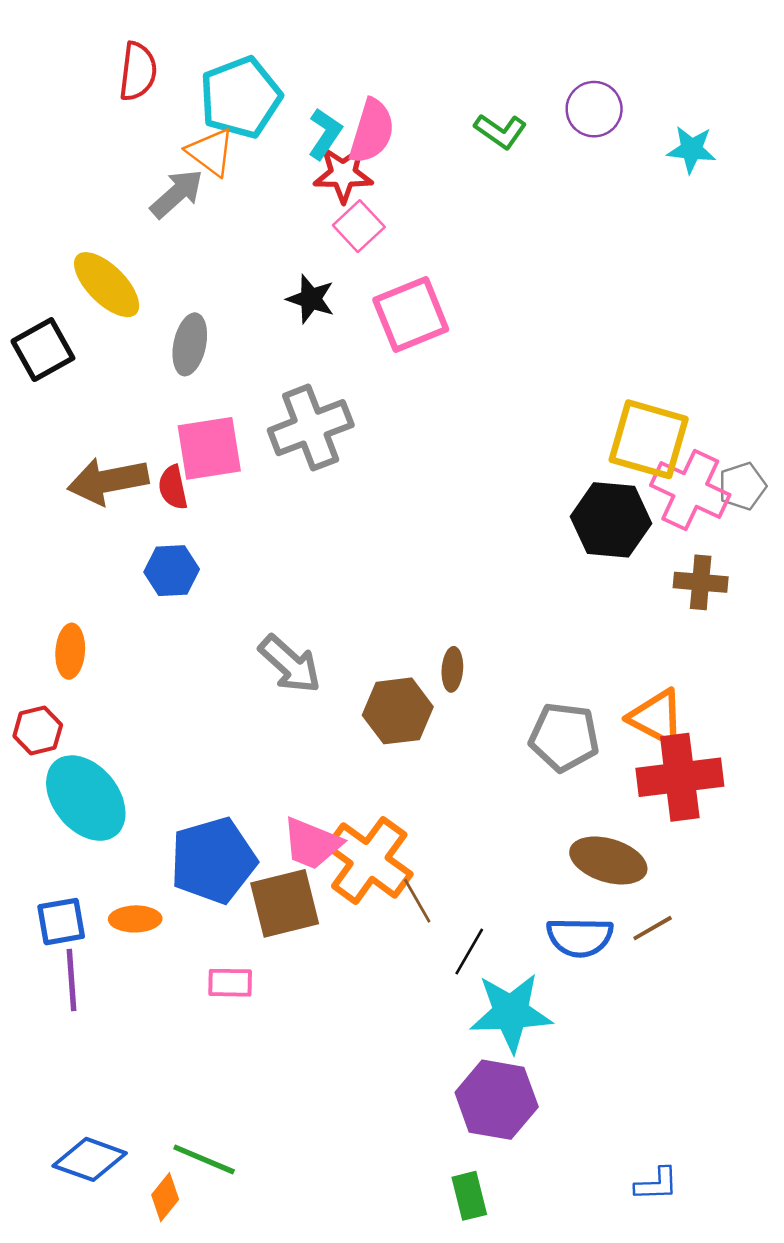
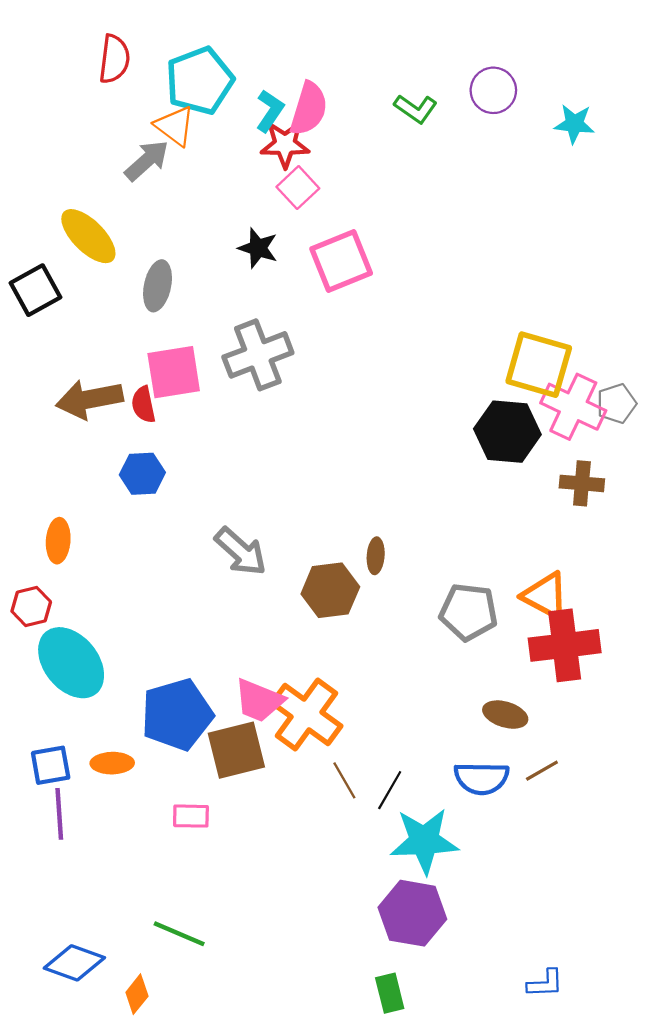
brown ellipse: (608, 860) -> (505, 715), size x0.7
brown line: (417, 901) -> (344, 780), moved
green line: (204, 1159) -> (179, 934), moved

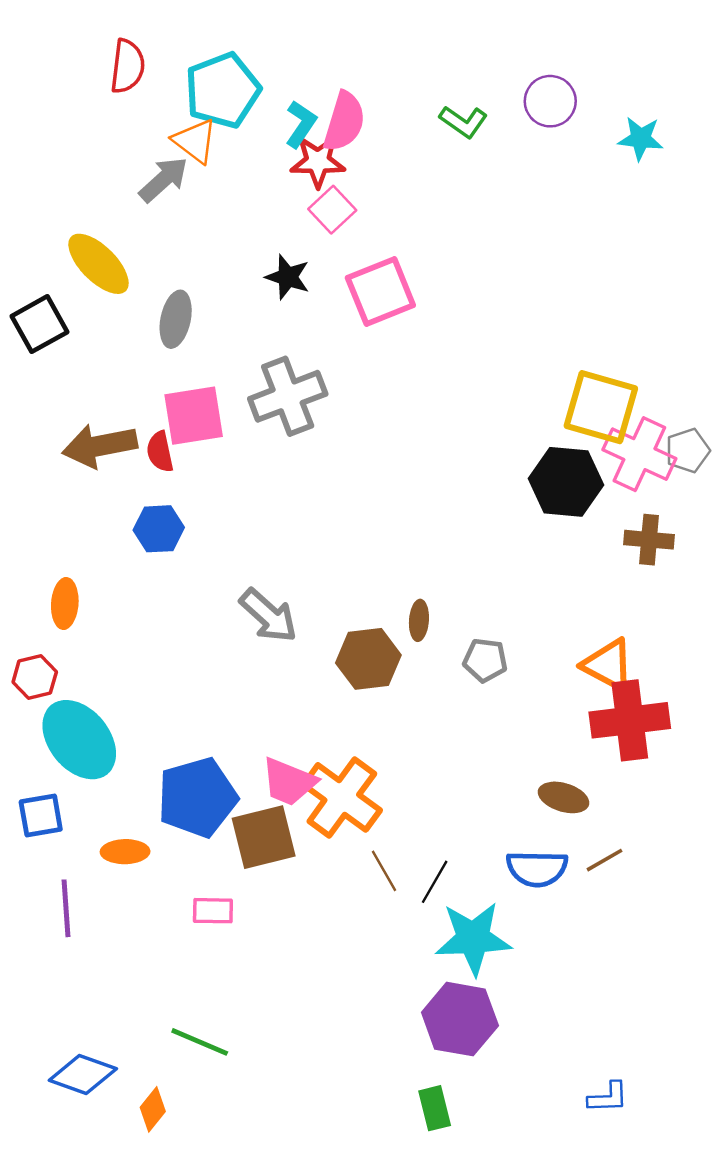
gray pentagon: (469, 612) -> (485, 660), moved, size x0.7
blue square: (51, 765) -> (41, 816), moved

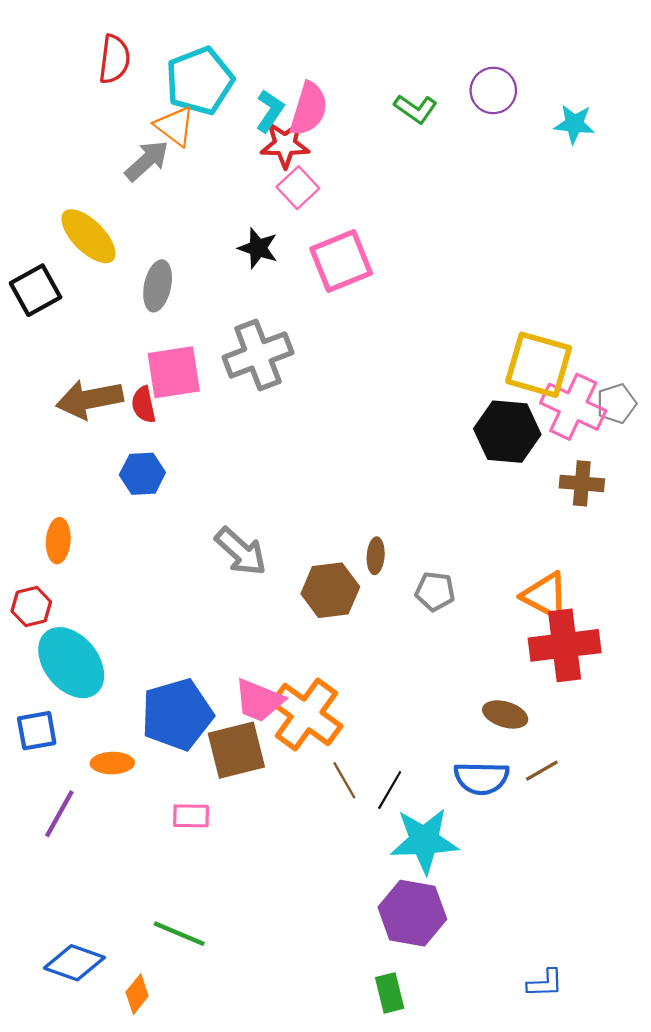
purple line: (66, 908) -> (59, 814), turned 33

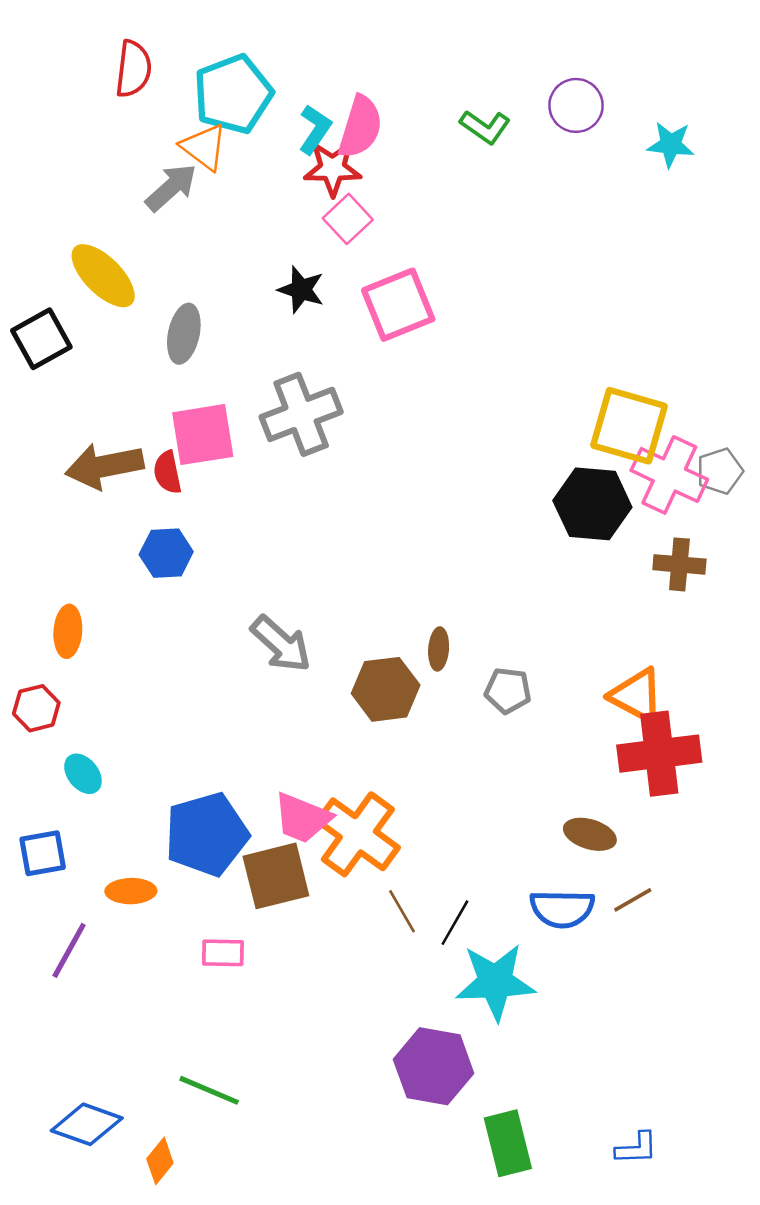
cyan ellipse: (71, 663) -> (83, 774), size x0.5
purple hexagon: (412, 913) -> (434, 1066), moved
green rectangle: (390, 993) -> (508, 1143), moved, size x1.4

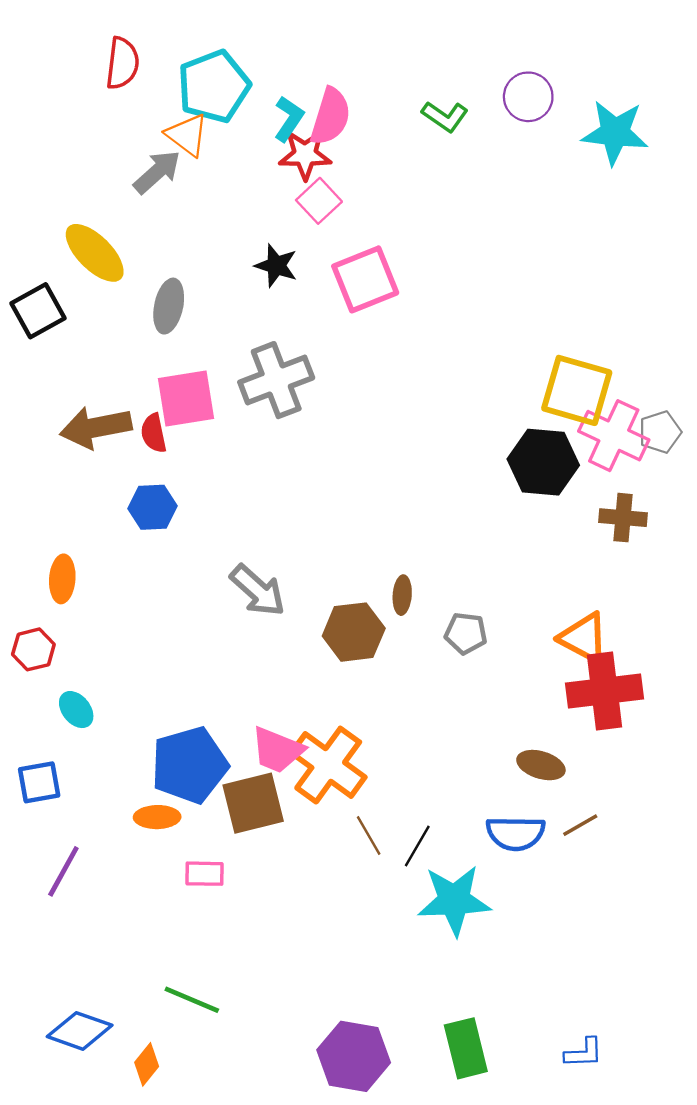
cyan star: (671, 145) -> (615, 133), size x1.5
orange ellipse: (131, 891) -> (157, 817), moved
purple hexagon: (434, 1066) -> (354, 1056), moved

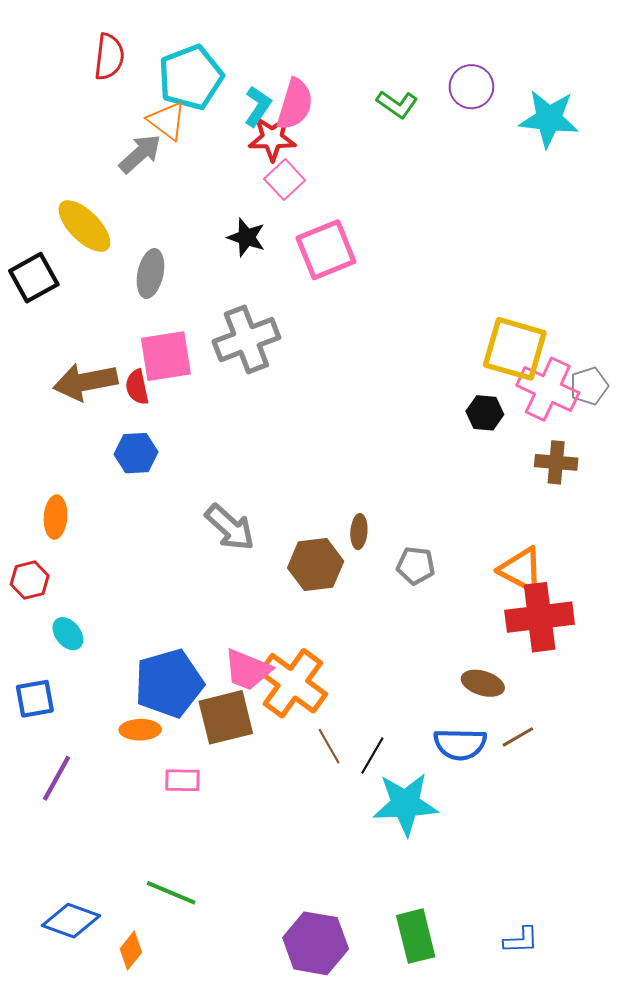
black hexagon: (543, 462) -> (485, 413), size x0.6

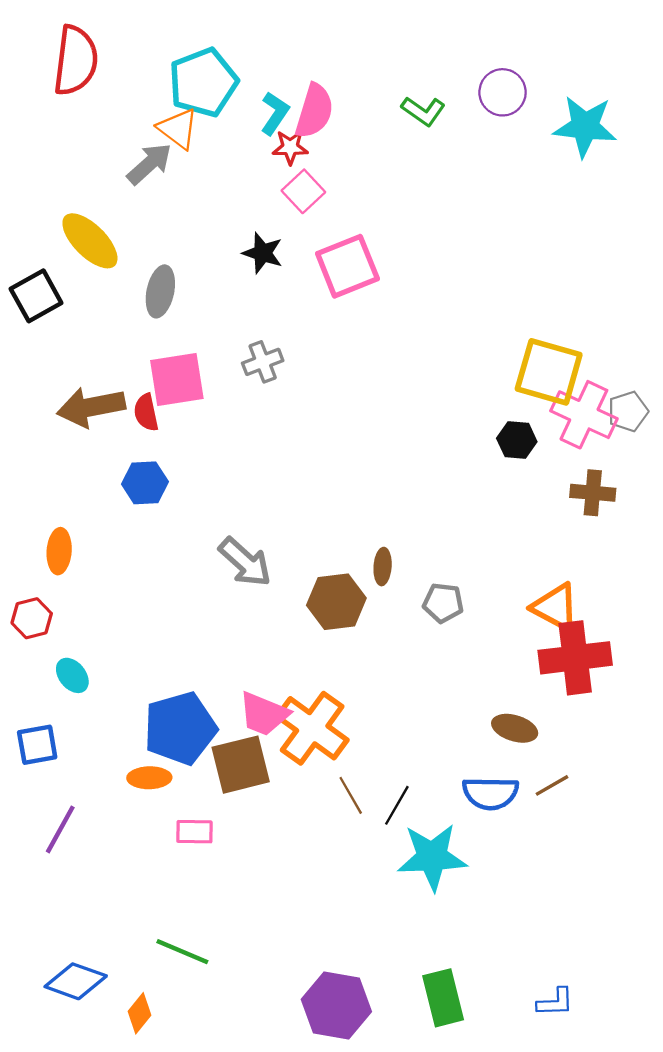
red semicircle: (109, 57) -> (76, 60), moved, size x1.4
red star: (272, 138) -> (290, 147), size x0.7
gray cross: (246, 340) -> (263, 362), size x0.6

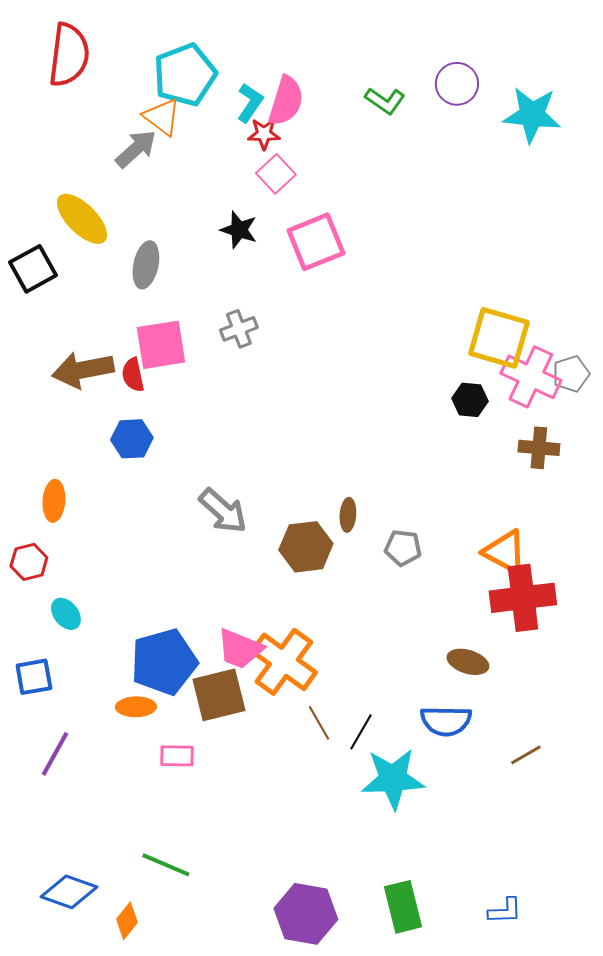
brown line: (552, 785) -> (526, 755), moved

